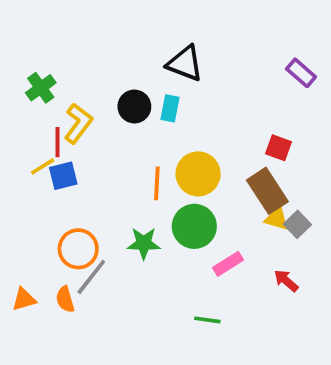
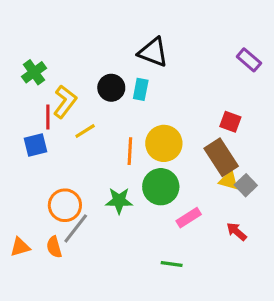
yellow line: (43, 166) -> (85, 131), moved
blue square: (63, 176) -> (36, 145), moved

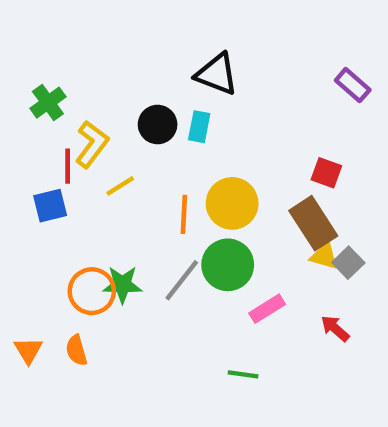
green star: (119, 201) -> (122, 285), moved
gray line: (76, 228) -> (182, 280), moved
orange triangle: (20, 247) -> (28, 350), turned -45

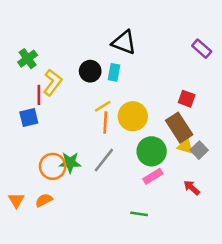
yellow line: (120, 186) -> (103, 106), moved
green circle: (228, 265) -> (152, 151), moved
orange semicircle: (76, 350) -> (44, 200), turned 78

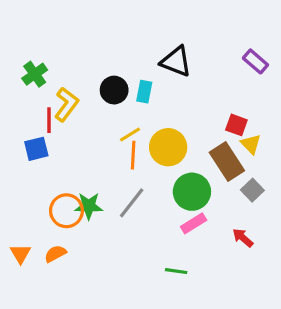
black triangle: (124, 42) -> (176, 61), moved
yellow triangle: (185, 146) -> (251, 144), moved, turned 30

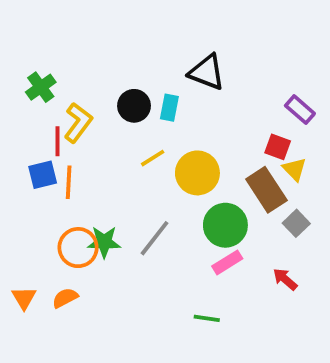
purple rectangle: (255, 61) -> (300, 110), moved
orange line: (133, 155) -> (69, 182), moved

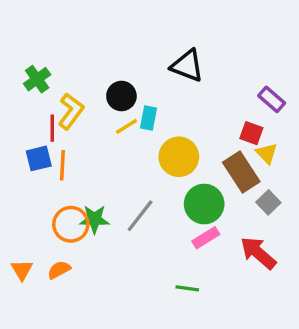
cyan rectangle: (169, 108) -> (148, 118), moved
yellow line: (153, 158) -> (127, 126), moved
red arrow: (285, 279) -> (258, 253), size x1.6

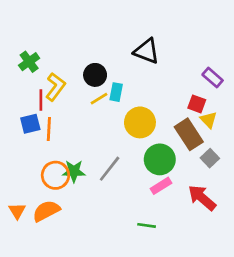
orange semicircle: (59, 270) -> (46, 211), size x1.5

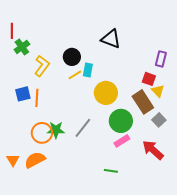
purple rectangle: (213, 78) -> (161, 59), turned 63
red line: (41, 100) -> (12, 31), moved

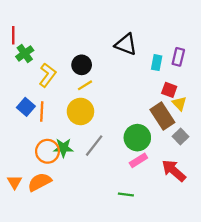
purple rectangle: (161, 59) -> (178, 57), moved
cyan rectangle: (88, 70) -> (157, 63), moved
yellow circle: (106, 93) -> (80, 111), moved
blue square: (23, 94) -> (26, 107), turned -35

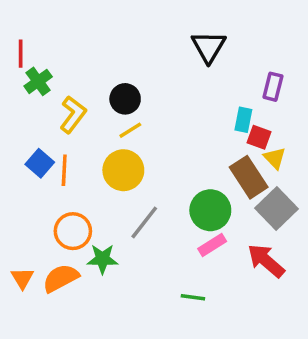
black triangle: (126, 44) -> (209, 47), moved, turned 40
cyan rectangle: (157, 63) -> (243, 120), moved
gray square: (181, 136) -> (276, 208), size x1.6
green star: (63, 148) -> (102, 259), moved

